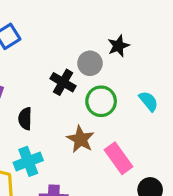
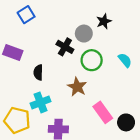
pink rectangle: (118, 158) -> (103, 112), moved

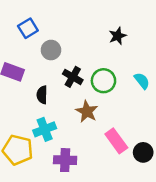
gray circle: (84, 34) -> (51, 50), moved
black cross: (65, 47) -> (73, 77), moved

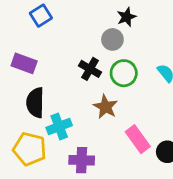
black star: (118, 36) -> (127, 17), moved
gray circle: (51, 50) -> (112, 39), moved
black semicircle: (42, 95) -> (35, 103), moved, size x1.5

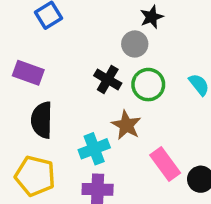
cyan cross: (59, 126) -> (94, 149), moved

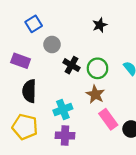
gray circle: (135, 44) -> (52, 45), moved
brown star: (126, 125) -> (95, 94), moved

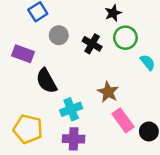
black cross: (71, 65) -> (92, 44), moved
green circle: (97, 68) -> (125, 38), moved
black semicircle: (29, 91) -> (46, 81), moved, turned -30

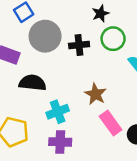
gray circle: (59, 35) -> (45, 36), size x1.6
black cross: (92, 44) -> (79, 45), turned -36
black semicircle: (46, 81) -> (32, 83), turned 125

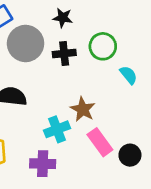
black star: (100, 13) -> (63, 18), moved, turned 30
cyan cross: (58, 112) -> (57, 129), moved

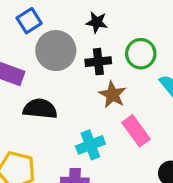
brown star: (83, 109) -> (112, 95), moved
pink rectangle: (100, 142) -> (136, 131), moved

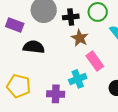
cyan cross: (90, 145) -> (78, 79), moved

